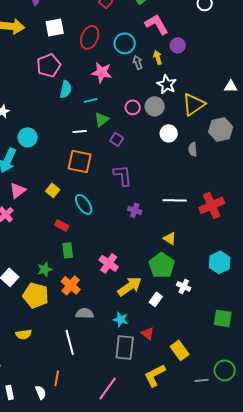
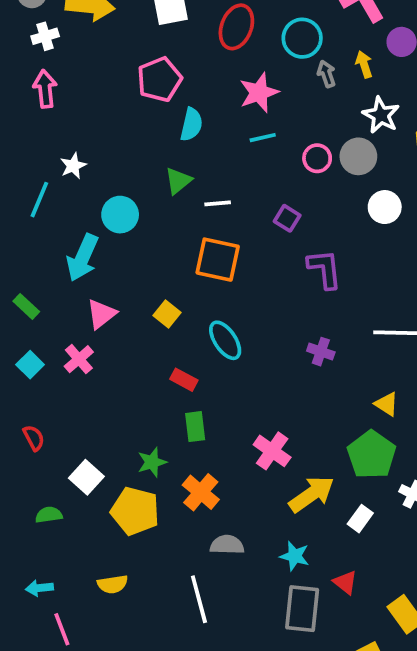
pink star: (102, 72) -> (259, 93), turned -30
cyan line: (91, 100) -> (263, 138), moved
green triangle: (102, 119) -> (178, 181), moved
purple L-shape: (123, 175) -> (325, 269), moved

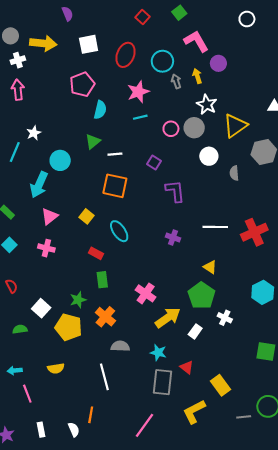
pink cross: (79, 359) -> (46, 248), moved, turned -35

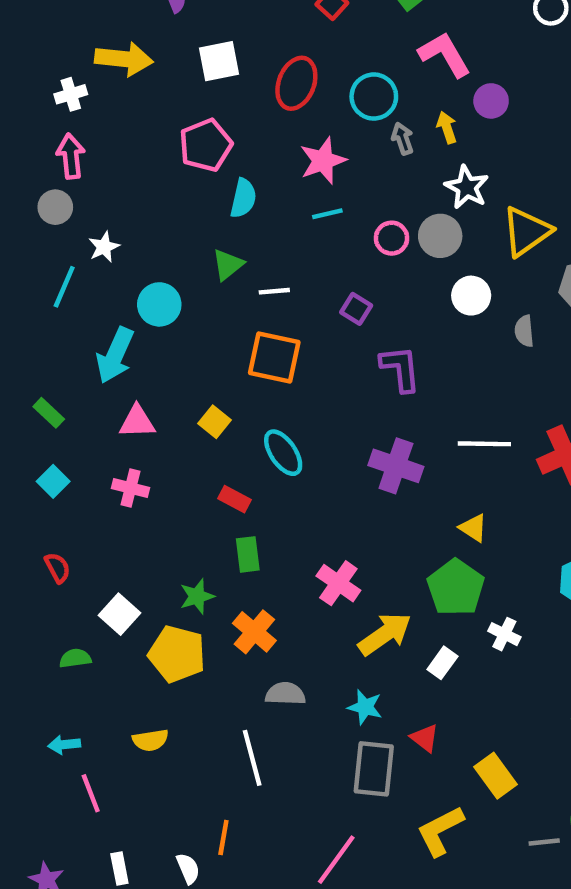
gray circle: (10, 36) -> (55, 207), moved
pink triangle: (50, 216) -> (137, 422), turned 36
purple cross: (173, 237) -> (396, 466), size x1.6

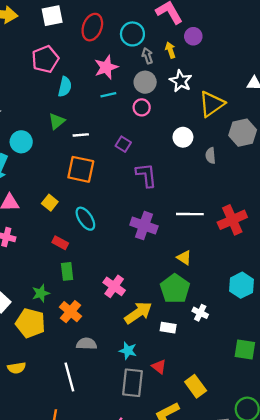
gray circle: (440, 236) -> (145, 82), moved
white rectangle: (442, 663) -> (168, 328), turned 63

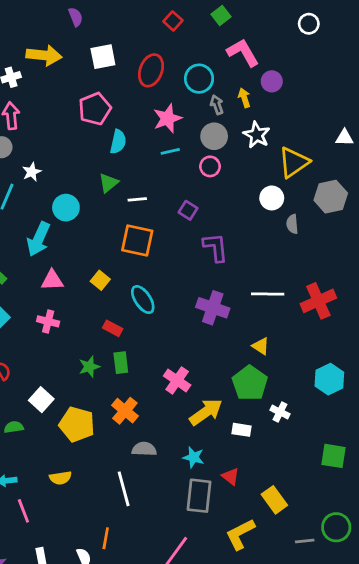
white circle: (183, 137) -> (272, 198), moved
green star: (41, 293) -> (89, 367), moved

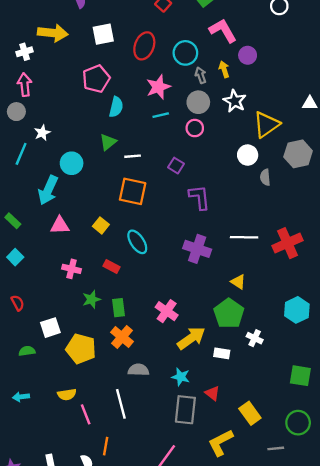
pink cross: (48, 321) -> (72, 269), moved
green rectangle: (121, 363) -> (118, 308), moved
white square: (41, 400) -> (50, 328), turned 30
pink line: (23, 511) -> (86, 414), moved
green circle: (336, 527) -> (298, 423), moved

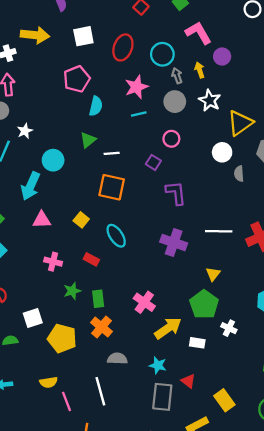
pink circle: (195, 128) -> (171, 139), moved
yellow triangle: (238, 282) -> (213, 274), turned 35

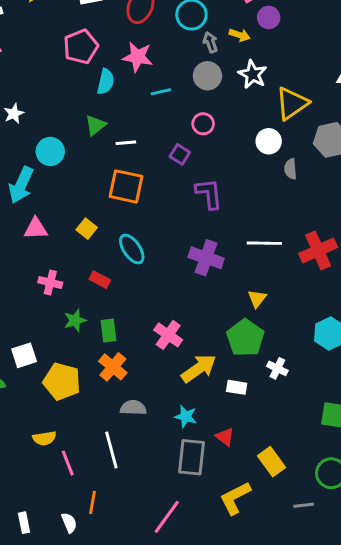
yellow arrow: (200, 70) -> (240, 35), turned 126
pink star: (136, 87) -> (138, 57), moved, turned 30

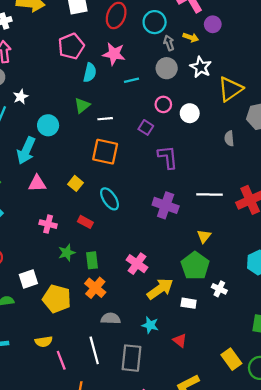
white circle: (269, 141) -> (190, 113), moved
gray rectangle: (191, 457) -> (131, 358), moved
yellow rectangle: (272, 462) -> (231, 359), moved

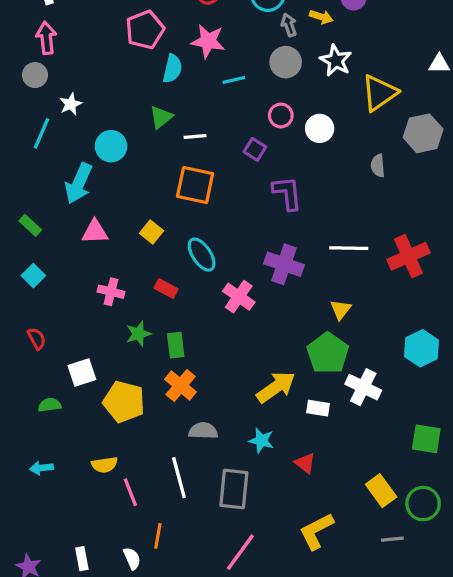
pink cross: (137, 264) -> (239, 297), moved
white cross: (219, 289) -> (363, 387), size x1.5

